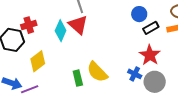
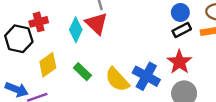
blue circle: (139, 14) -> (180, 12), moved
blue cross: (135, 74) -> (146, 76), moved, size x1.6
green rectangle: (78, 78) -> (82, 72), moved, turned -35

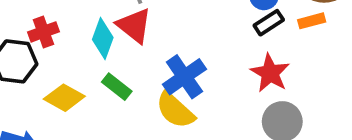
yellow diamond: (48, 65) -> (64, 98), turned 70
green rectangle: (82, 72) -> (117, 87), moved
blue cross: (146, 76) -> (184, 77), moved, turned 32

